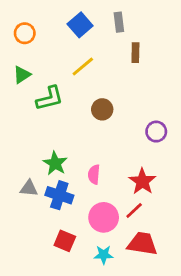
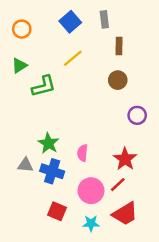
brown circle: (102, 109) -> (118, 80), moved
red trapezoid: (142, 244) -> (125, 214), turned 140

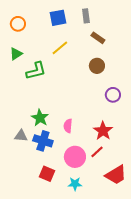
blue square: (70, 22) -> (58, 18), turned 30
brown rectangle: (119, 46) -> (98, 38), turned -56
red trapezoid: (125, 214) -> (116, 175), moved

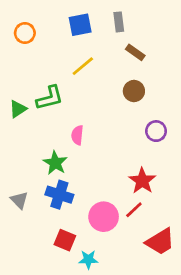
green triangle: (16, 54) -> (18, 109), moved
pink semicircle: (68, 126) -> (77, 135), moved
gray triangle: (21, 136) -> (19, 200), moved, turned 40
cyan star: (75, 184) -> (88, 259), moved

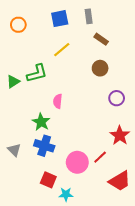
red star: (142, 181) -> (120, 135), moved

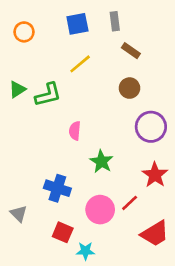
green triangle: (13, 82) -> (17, 89), moved
purple circle: (117, 98) -> (151, 127), size x1.5
green star: (41, 122) -> (101, 161), moved
gray triangle: (14, 150) -> (19, 214), moved

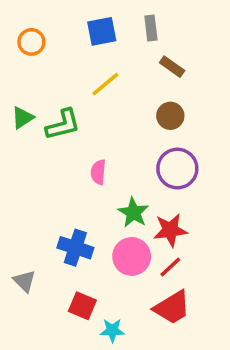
purple circle: (151, 127) -> (177, 169), moved
red star: (155, 175) -> (170, 230), moved, turned 30
pink circle: (100, 210) -> (132, 256), moved
red trapezoid: (155, 234) -> (172, 307), moved

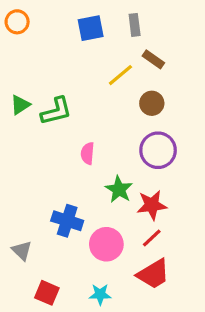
orange circle: (31, 42) -> (17, 22), moved
yellow line: (105, 84) -> (120, 75), moved
pink circle: (132, 256) -> (106, 244), moved
red square: (82, 306) -> (47, 293), moved

